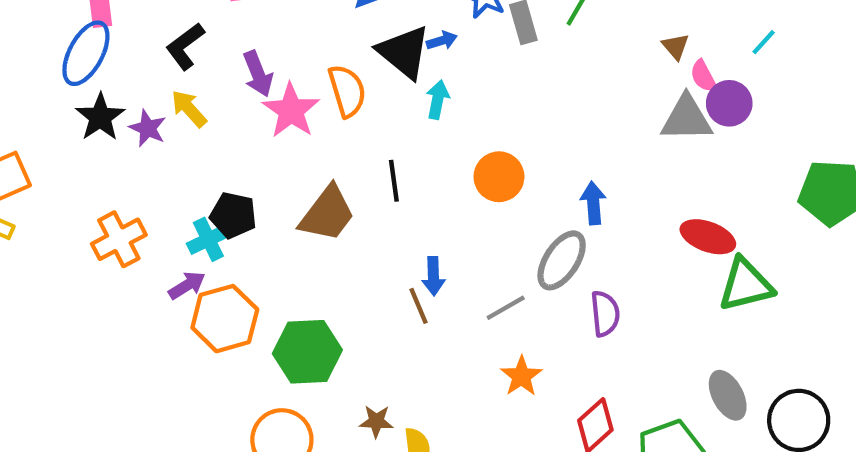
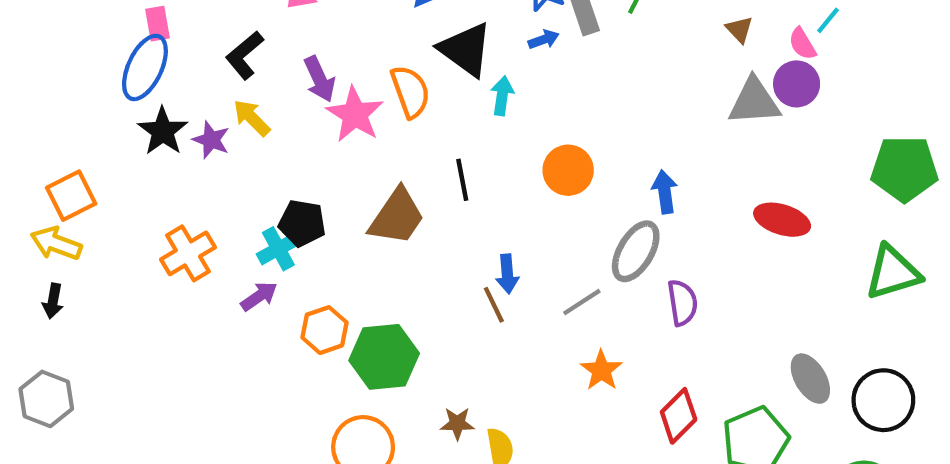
blue arrow: (442, 41) -> (544, 39), moved
pink semicircle: (703, 76) -> (802, 44), moved
green triangle: (746, 285) -> (893, 273), moved
orange hexagon: (225, 319) -> (324, 330), moved, size x0.7

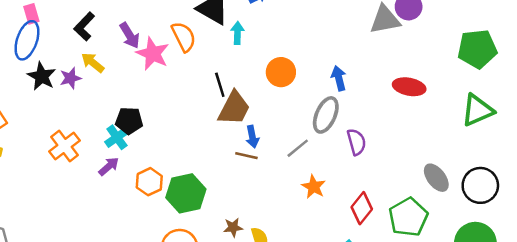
purple star: (211, 140) -> (70, 78), turned -30
brown trapezoid: (397, 217) -> (234, 108), moved
brown line: (494, 305) -> (246, 156), turned -45

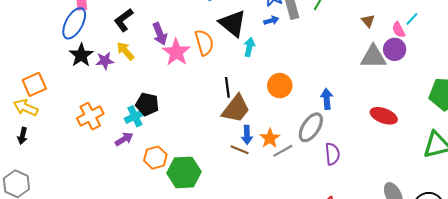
orange star: (314, 187) -> (270, 138), moved

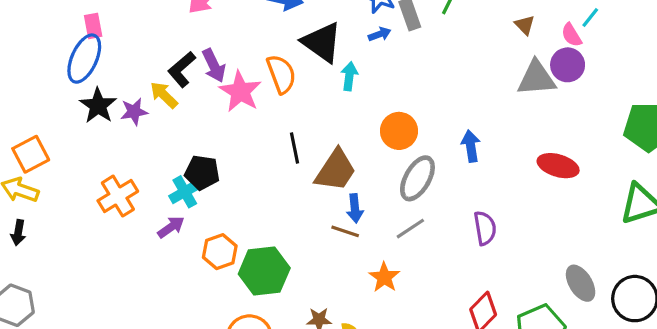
black L-shape: (124, 20) -> (182, 69), moved
black line: (227, 87) -> (295, 148), moved
gray ellipse: (311, 127) -> (417, 178), moved
orange star: (270, 138) -> (384, 277), moved

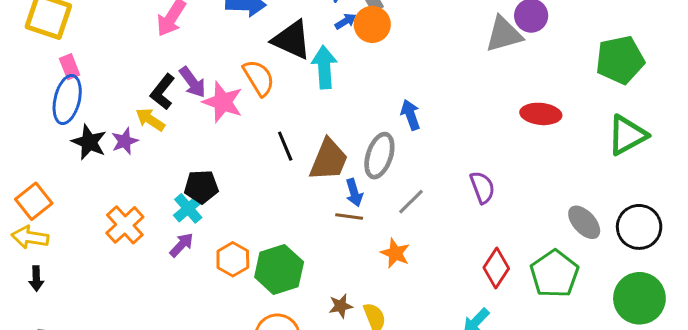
cyan arrow: (349, 76) -> (324, 67), size x1.5
orange circle: (399, 131) -> (372, 24), moved
blue arrow: (471, 146) -> (410, 115), moved
gray ellipse: (417, 178) -> (379, 156), moved

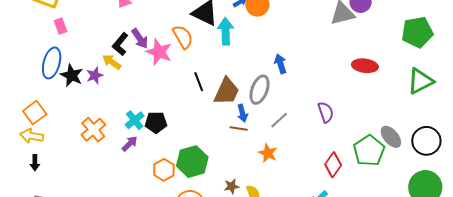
blue ellipse: (67, 100) -> (52, 63), moved
black pentagon: (201, 187) -> (156, 122), moved
orange hexagon: (233, 259) -> (164, 170), moved
green pentagon: (554, 274) -> (369, 151), moved

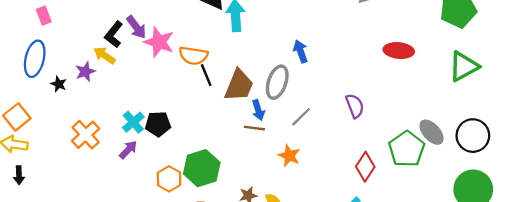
orange semicircle: (183, 37) -> (193, 56), moved, turned 130
black star: (72, 75) -> (59, 84), moved, size x0.6

